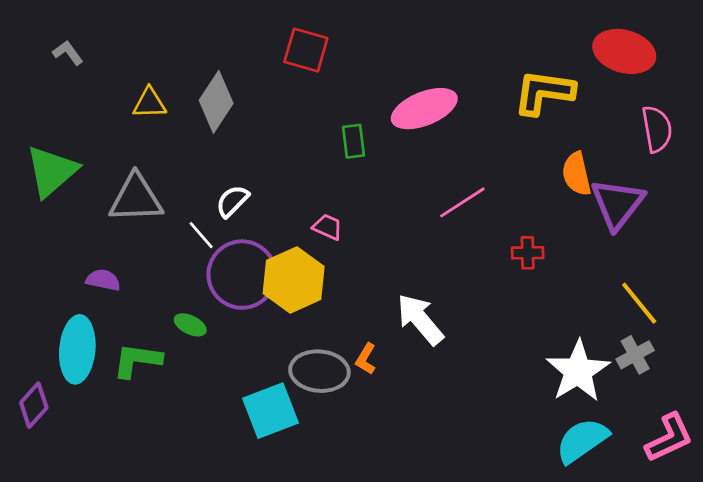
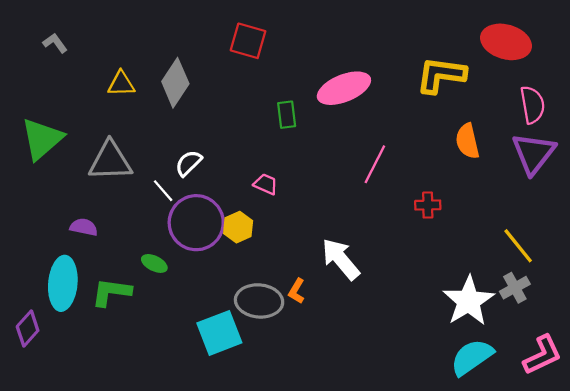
pink line: (462, 202) -> (375, 164), turned -30
purple triangle: (617, 204) -> (534, 153), moved
yellow hexagon: (294, 280) -> (238, 227), size x0.6

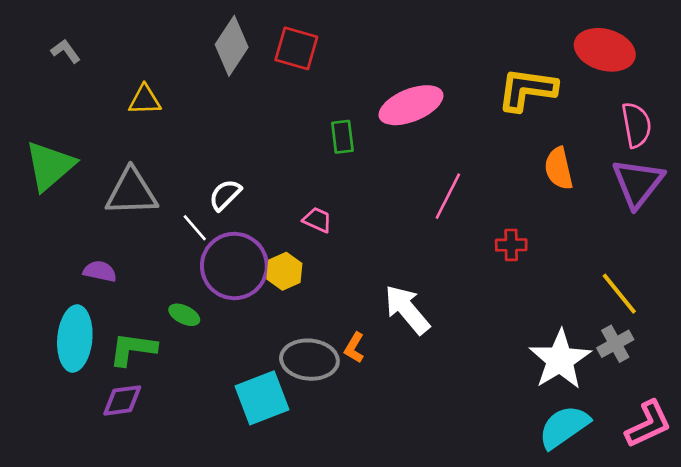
gray diamond: (175, 83) -> (232, 46), moved
purple diamond: (28, 329) -> (122, 400), moved, turned 40

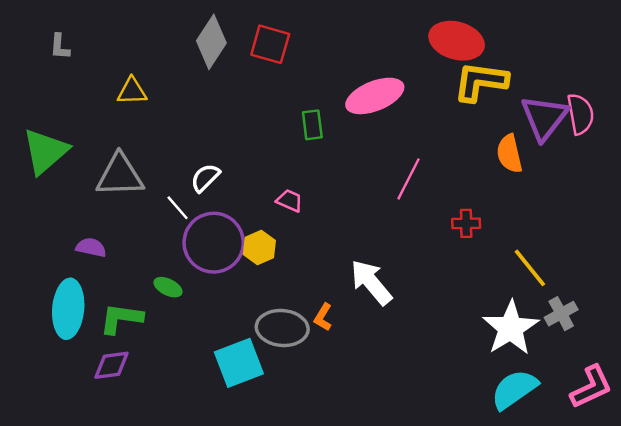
red ellipse: (605, 50) -> (457, 41), moved
gray L-shape: (66, 51) -> (60, 47), turned -140
purple triangle: (638, 183) -> (544, 118), moved
yellow line: (619, 294) -> (530, 268), moved

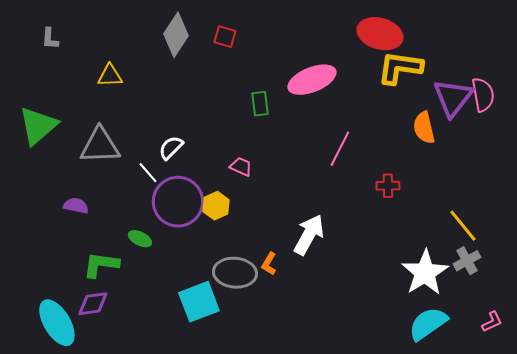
red square: (270, 44) -> (225, 37), size x0.7
yellow line: (530, 268) -> (463, 226), moved
white arrow: (371, 282) -> (309, 235), turned 69
cyan ellipse: (68, 309) -> (57, 323), moved, turned -36
pink L-shape: (591, 387) -> (492, 322), size x0.6

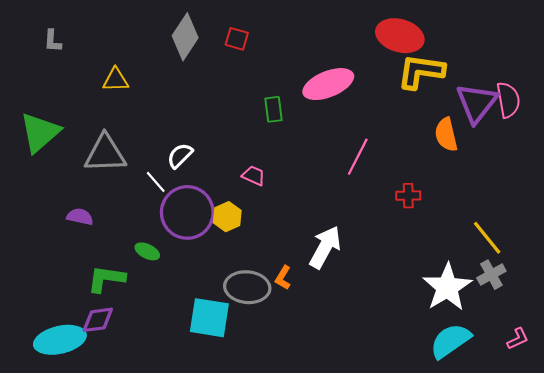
cyan square: (199, 302) -> (209, 318), turned 30
cyan ellipse: (57, 323) -> (60, 340), turned -72

